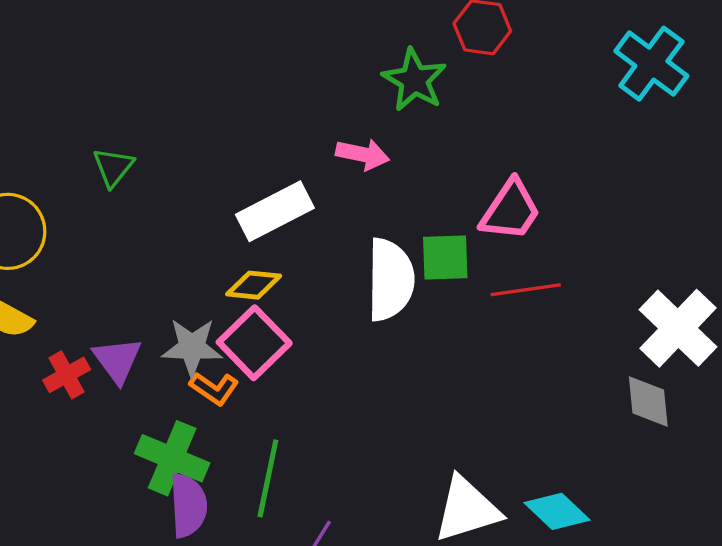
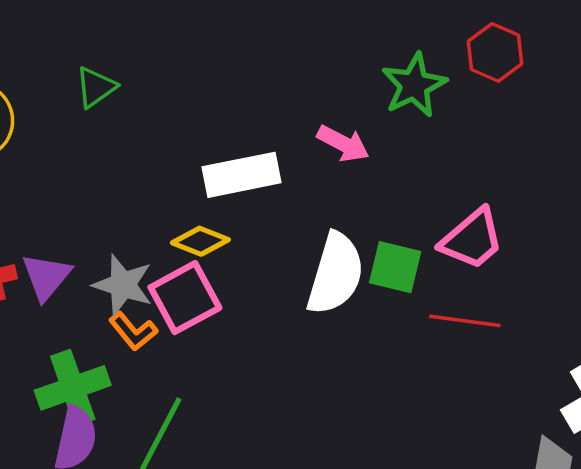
green cross: (172, 458) -> (73, 388), turned 32

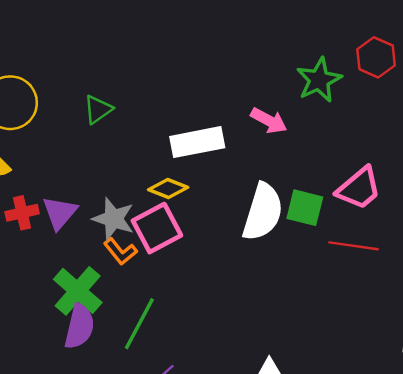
green triangle: (96, 87) -> (98, 109), moved
green cross: (73, 388) -> (78, 291), turned -30

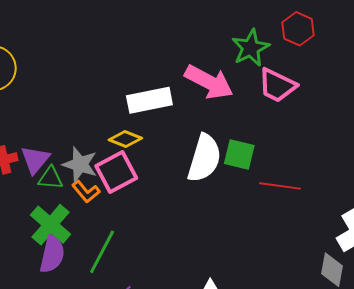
green triangle: (98, 109) -> (51, 178), moved, turned 40
pink arrow: (269, 121) -> (209, 82), size x1.6
pink trapezoid: (359, 188) -> (277, 85), moved, turned 66

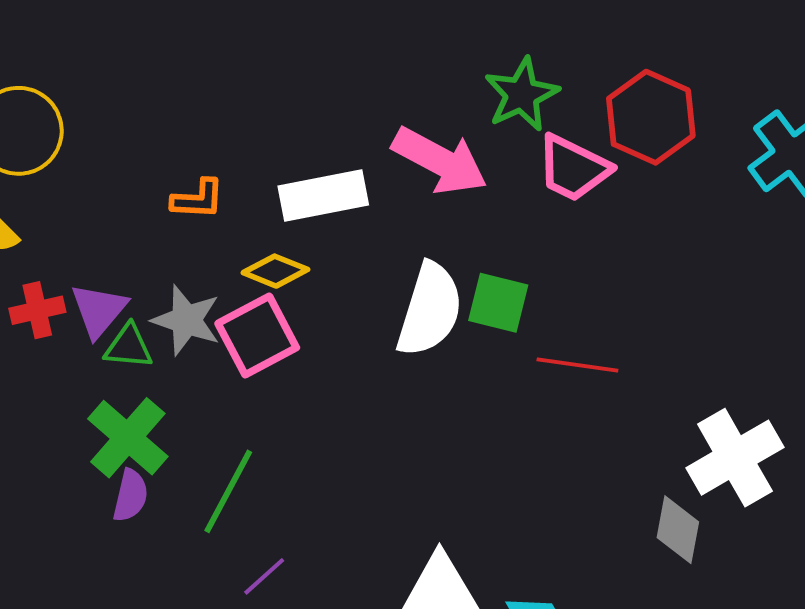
red hexagon: (298, 29) -> (651, 117), moved, size x1.4
orange L-shape: (86, 192) -> (198, 199), moved, turned -48
purple semicircle: (52, 254) -> (130, 496), size x0.7

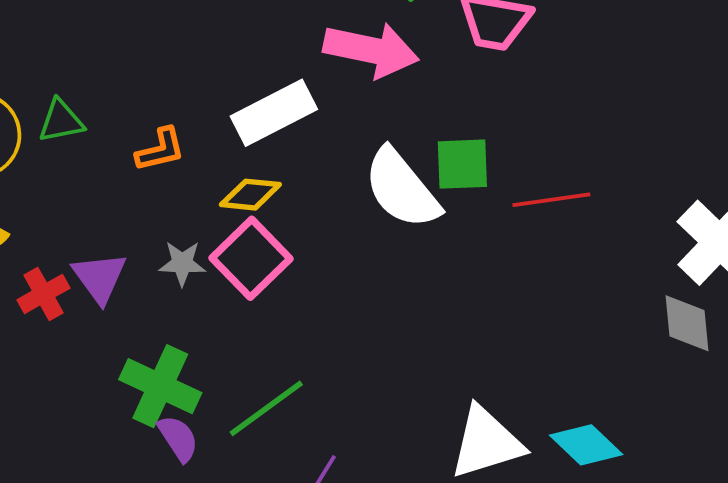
white semicircle: (430, 310) -> (402, 189), turned 140
gray star: (186, 320) -> (182, 263), size x0.7
green triangle: (129, 347) -> (61, 121), moved
green line: (228, 491) -> (266, 408), turned 42
purple semicircle: (130, 496) -> (178, 438), turned -30

